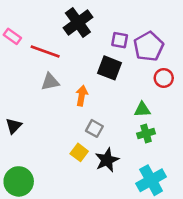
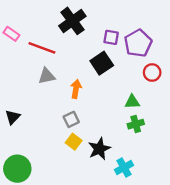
black square: (109, 68) -> (102, 63), turned 35
gray square: (94, 128) -> (71, 119), moved, turned 35
cyan cross: (151, 180) -> (124, 167), moved, size x0.7

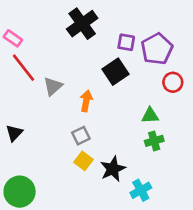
red line: (42, 48) -> (24, 68), moved, turned 32
gray triangle: (47, 76) -> (53, 86), turned -30

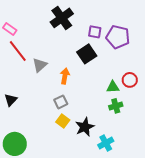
purple pentagon: (157, 49) -> (118, 37), turned -30
red circle: (173, 82) -> (130, 80), moved

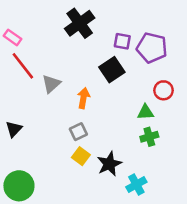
red circle: (130, 80) -> (164, 90), moved

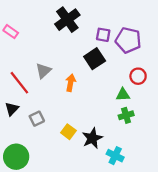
red line: (23, 66) -> (19, 83), moved
gray square: (78, 132) -> (37, 119), moved
cyan cross: (136, 185) -> (115, 156), turned -35

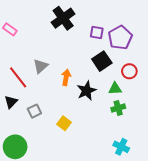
purple pentagon: (128, 40) -> (120, 38), turned 30
black square: (95, 59) -> (102, 61), moved
black star: (92, 138) -> (87, 91), moved
cyan cross: (115, 156) -> (121, 147), moved

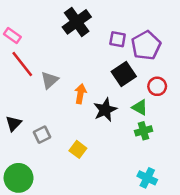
red line: (18, 77) -> (22, 64), moved
green triangle: (115, 89) -> (140, 107), turned 32

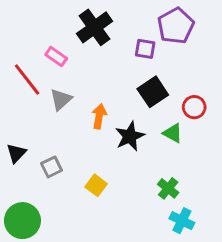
pink rectangle: (12, 36) -> (56, 57), moved
purple pentagon: (146, 45) -> (176, 26), moved
green cross: (144, 131) -> (168, 188), moved, turned -35

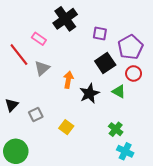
purple pentagon: (176, 26) -> (130, 47), moved

